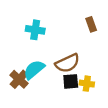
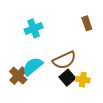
cyan cross: (35, 30) -> (34, 28), turned -30
black square: (71, 81) -> (67, 78), turned -35

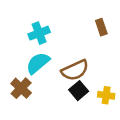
cyan semicircle: (33, 66) -> (38, 63), moved
yellow cross: (83, 80) -> (106, 95), moved

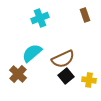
brown rectangle: (101, 27) -> (85, 15), moved
cyan cross: (39, 33) -> (40, 18), moved

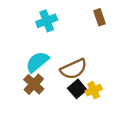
brown cross: (18, 74) -> (34, 84), moved
yellow cross: (89, 80) -> (94, 90), moved, turned -32

